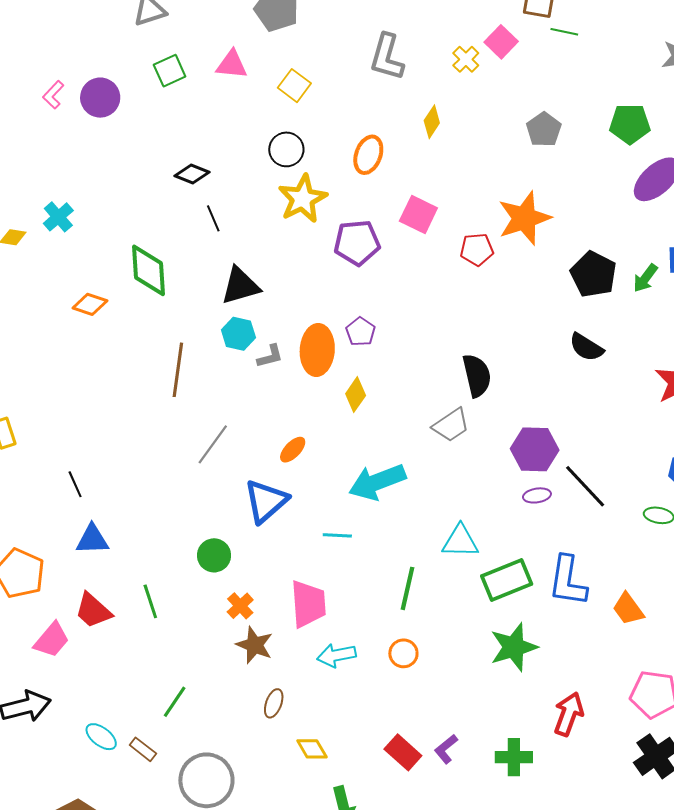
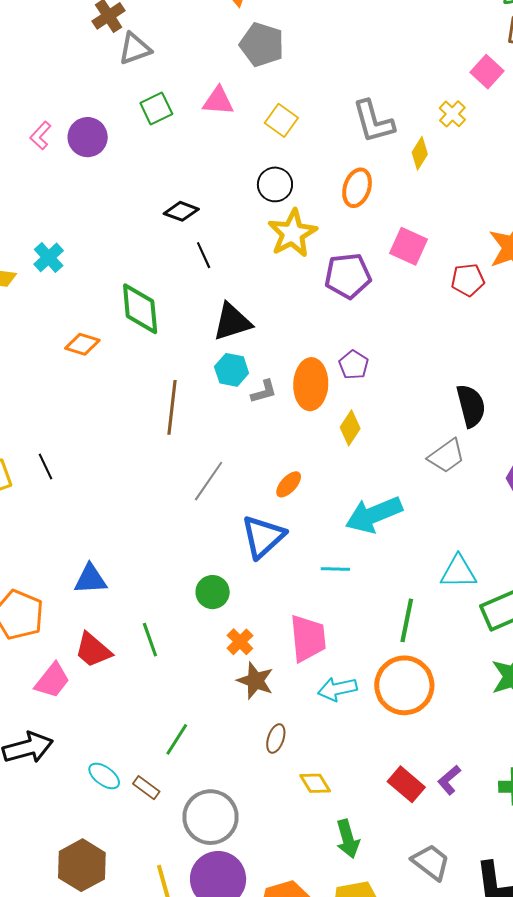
gray L-shape: (387, 57) -> (373, 122), moved, turned -30
yellow cross: (466, 59) -> (452, 114), moved
black line: (75, 484) -> (45, 466), moved
orange circle: (403, 653) -> (404, 685), size x2.0

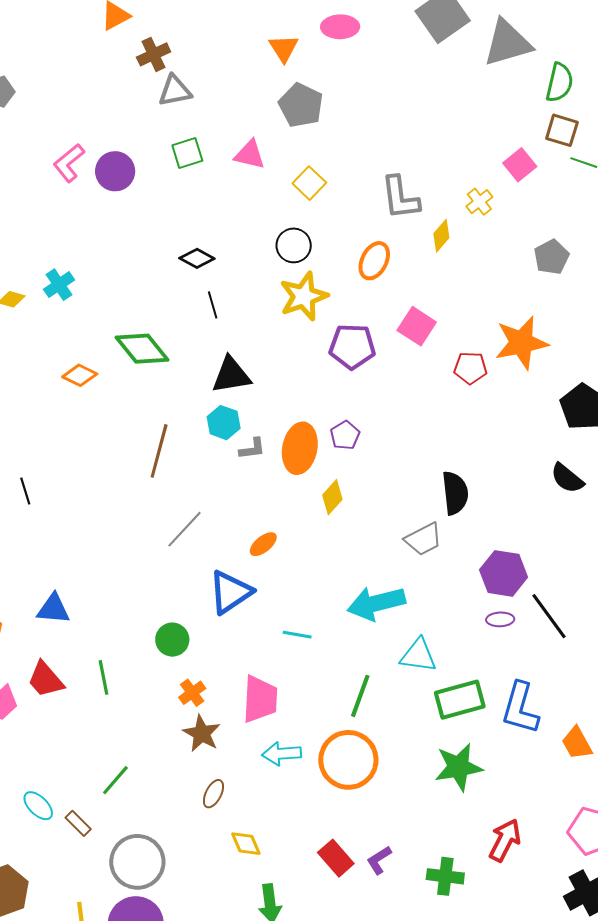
pink L-shape: (41, 136) -> (69, 163), size x1.4
green diamond: (140, 309) -> (142, 349), turned -42
cyan arrow: (374, 515) -> (376, 603), moved

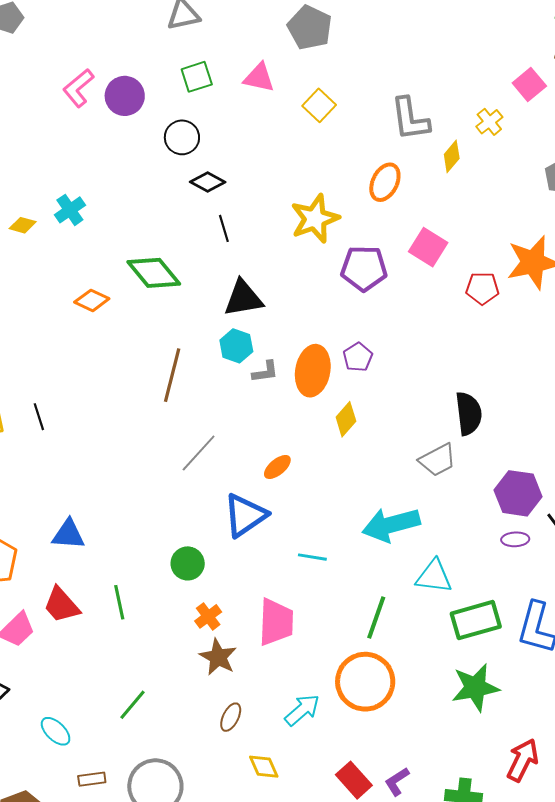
black circle: (294, 245) -> (182, 137), moved
cyan arrow: (282, 754) -> (302, 710), moved, turned 144
brown rectangle: (78, 823) -> (92, 779), moved, turned -52

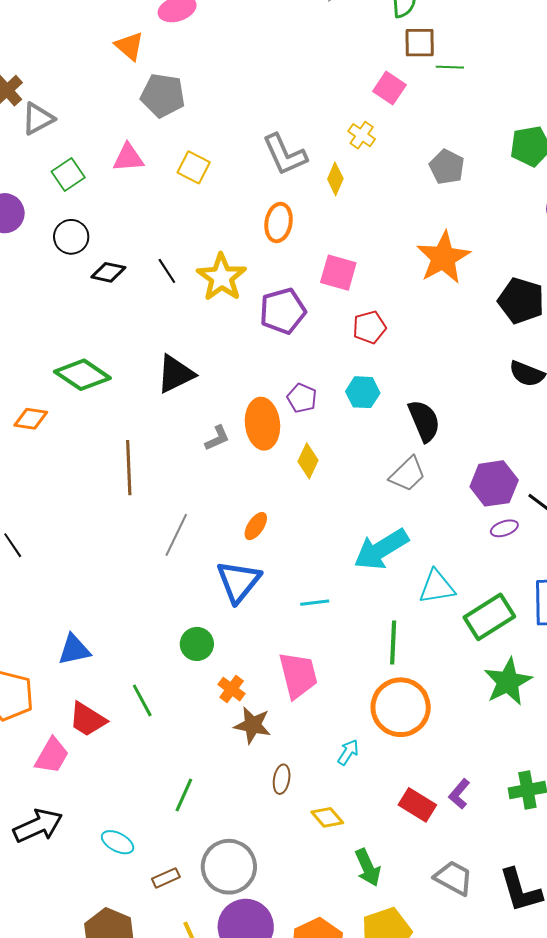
black line: (224, 228) -> (167, 271), moved
red pentagon: (482, 288) -> (369, 327), moved
cyan hexagon: (236, 346) -> (363, 392), moved
cyan arrow: (302, 710) -> (348, 752), size x0.7

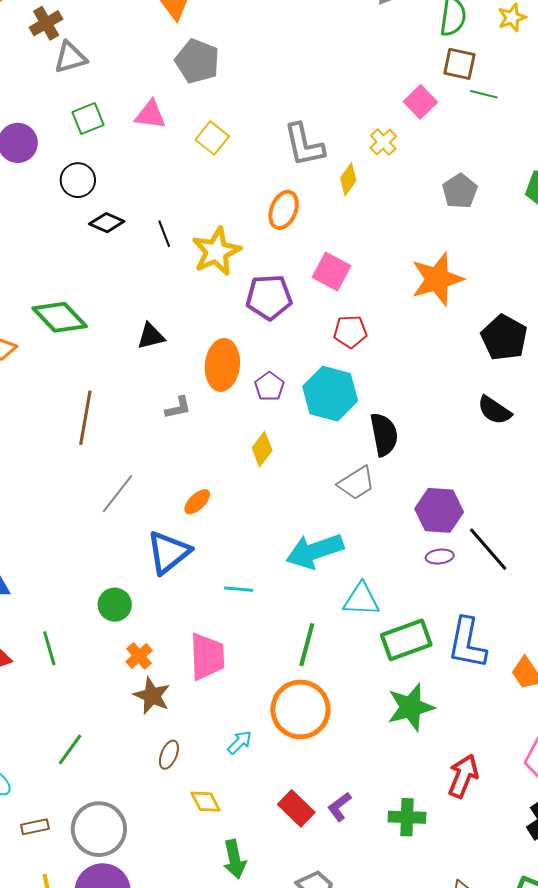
black triangle: (175, 374) -> (151, 336), size x0.7
cyan hexagon: (363, 392) -> (330, 394), size x1.6
orange ellipse: (262, 424) -> (222, 365), moved

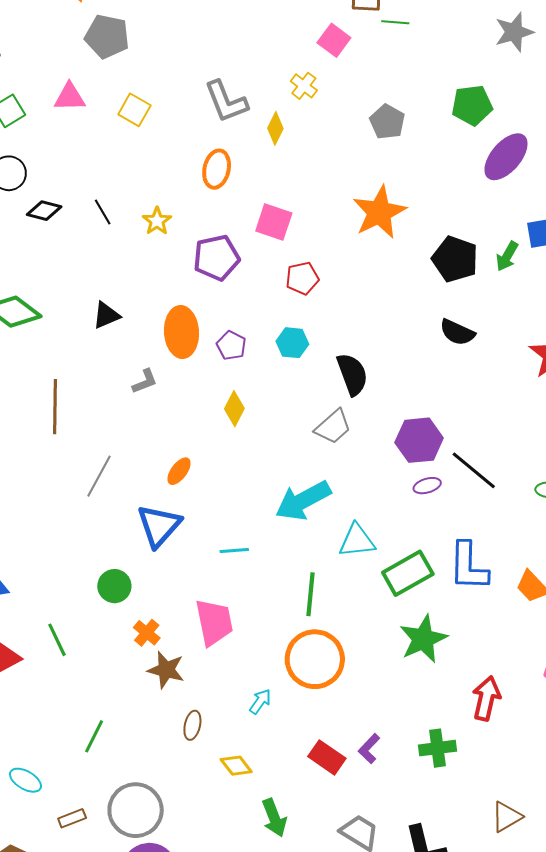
yellow star: (216, 251) -> (157, 221), size x0.6
cyan hexagon: (330, 394) -> (292, 343), size x0.6

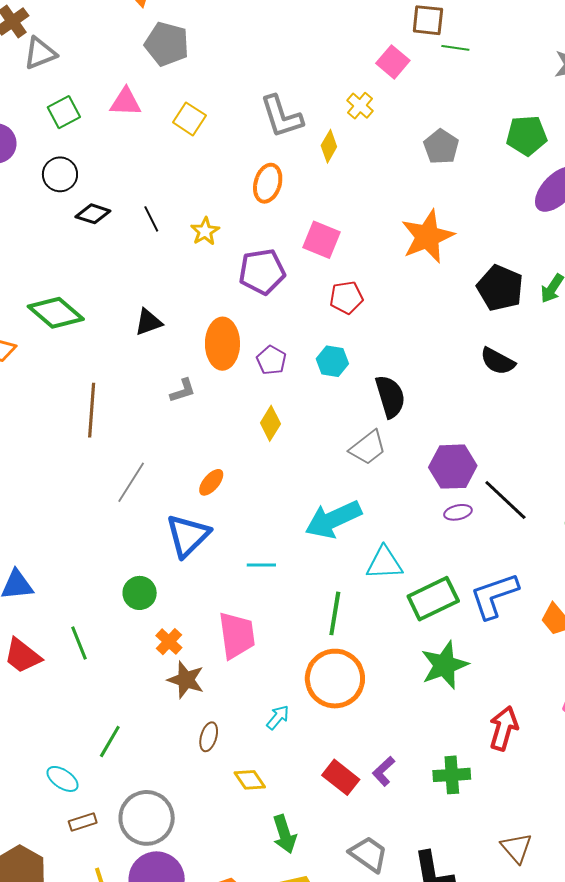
blue L-shape: (468, 566) -> (494, 596), turned 66
cyan ellipse: (25, 780) -> (63, 779), moved
brown triangle: (507, 817) -> (516, 848), turned -44

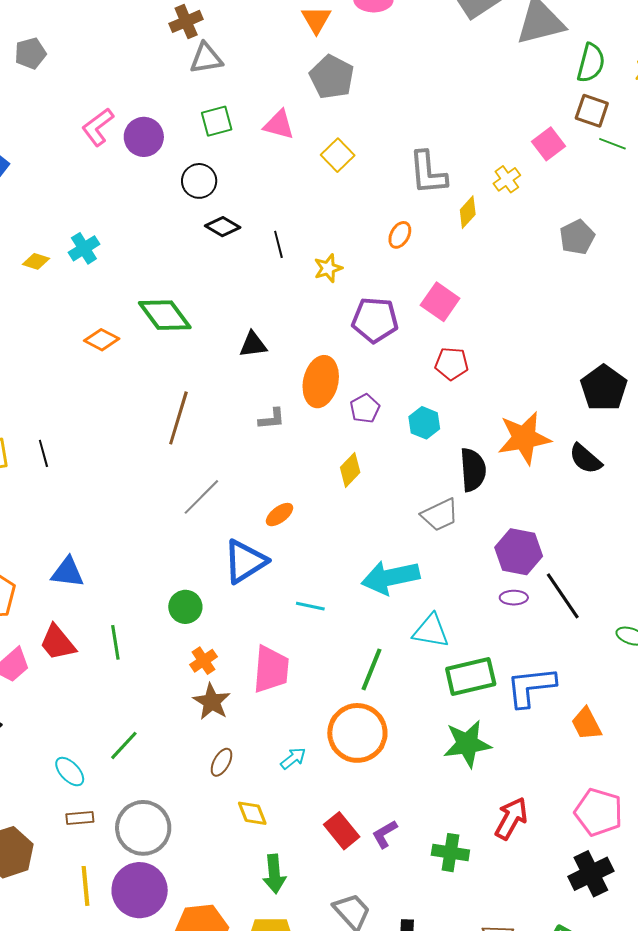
orange ellipse: (268, 183) -> (400, 235), size x0.7
orange star: (427, 236) -> (524, 438), moved

